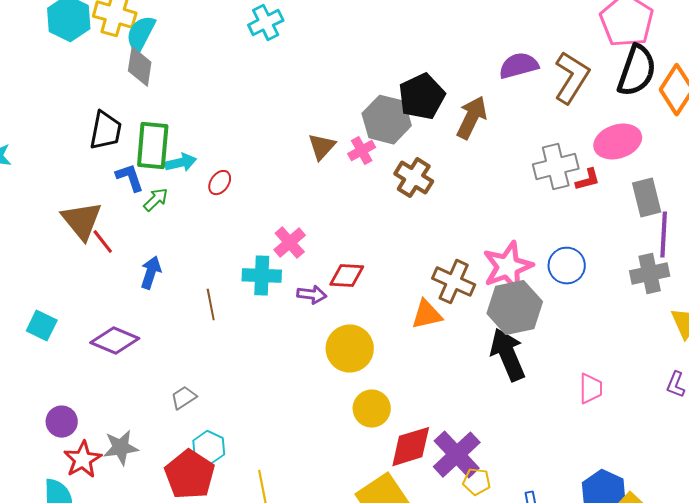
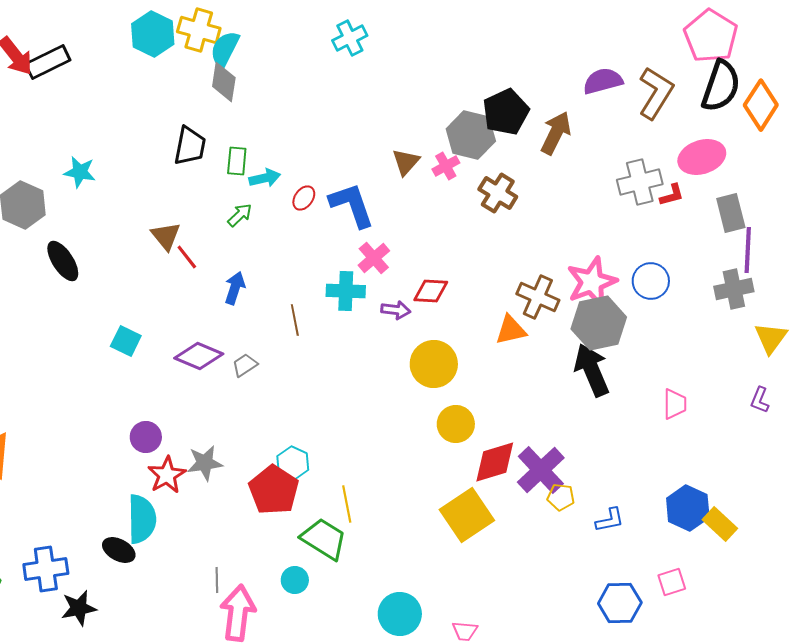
green rectangle: (153, 146) -> (237, 161), size x0.6
blue L-shape: (130, 178) -> (352, 205), moved, size x1.6
brown triangle: (82, 221) -> (166, 236), size x0.7
gray trapezoid: (184, 398) -> (245, 365), moved

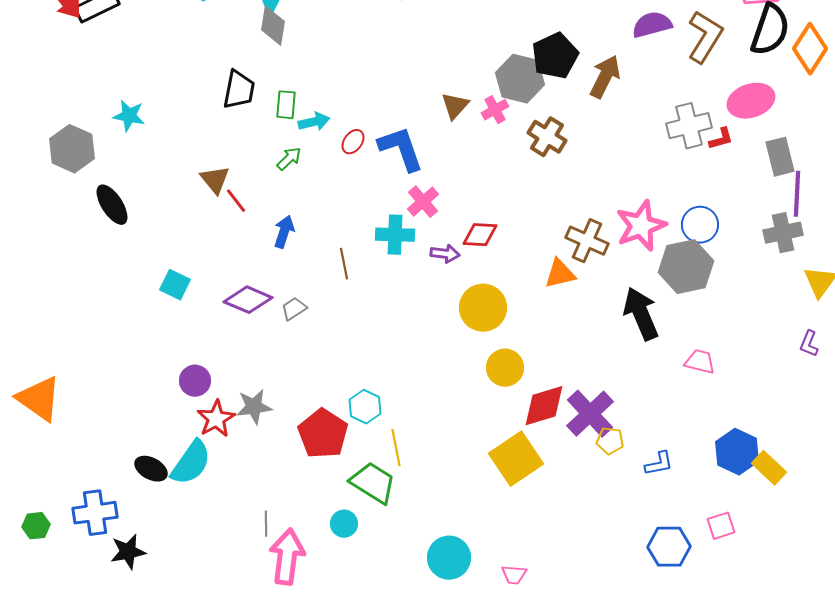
gray hexagon: (599, 323) -> (686, 267), moved
pink trapezoid: (675, 404) -> (700, 362), moved, turned -76
cyan hexagon: (293, 463) -> (365, 407), moved
cyan semicircle: (142, 519) -> (191, 463), turned 36
black ellipse: (119, 550) -> (151, 469), moved

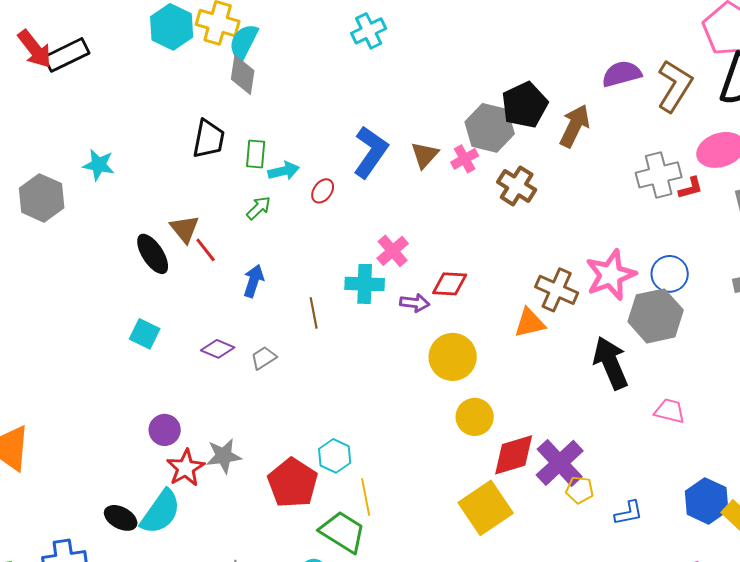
blue L-shape: (401, 149) -> (371, 152), moved, turned 54
black ellipse: (112, 205) -> (153, 254), moved
purple diamond: (248, 300) -> (218, 349), size x0.7

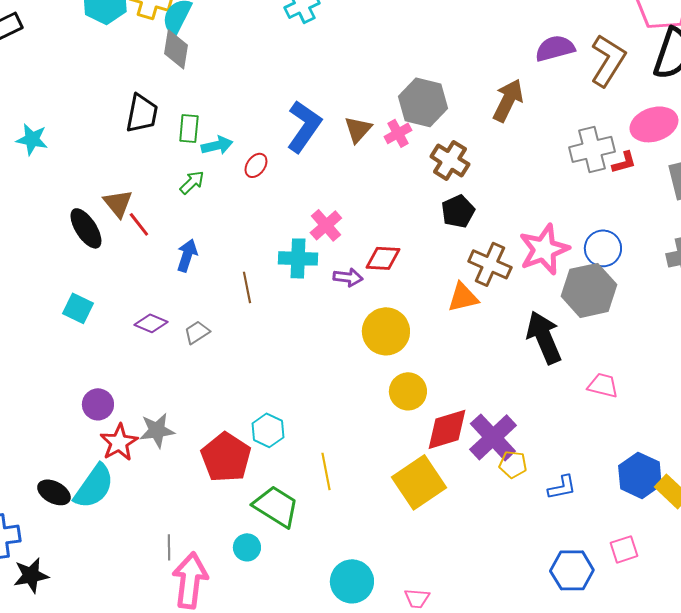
black pentagon: (525, 105) -> (458, 211), moved, size x0.7
yellow line: (366, 497) -> (326, 471), moved

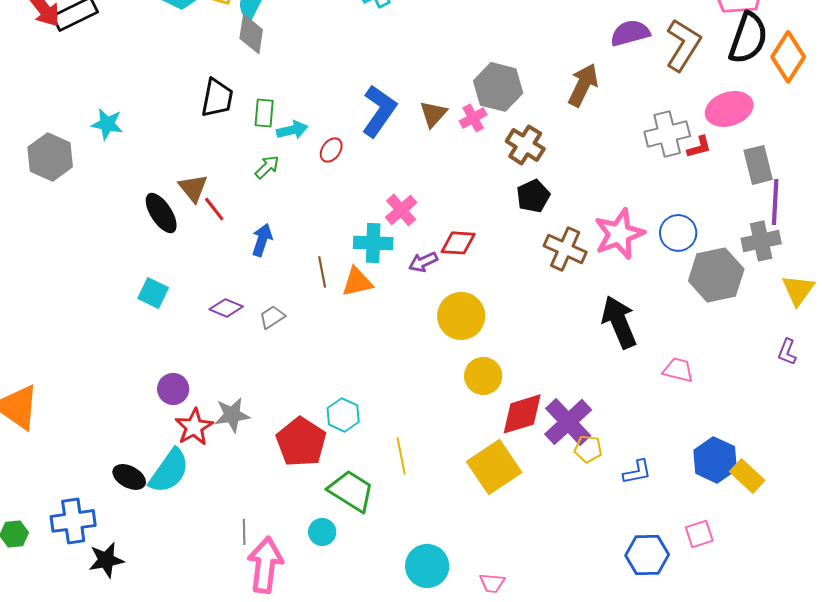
purple arrow: (348, 277) -> (423, 262), turned 148
gray hexagon: (589, 290) -> (716, 275), moved
orange triangle: (463, 297) -> (357, 282), moved

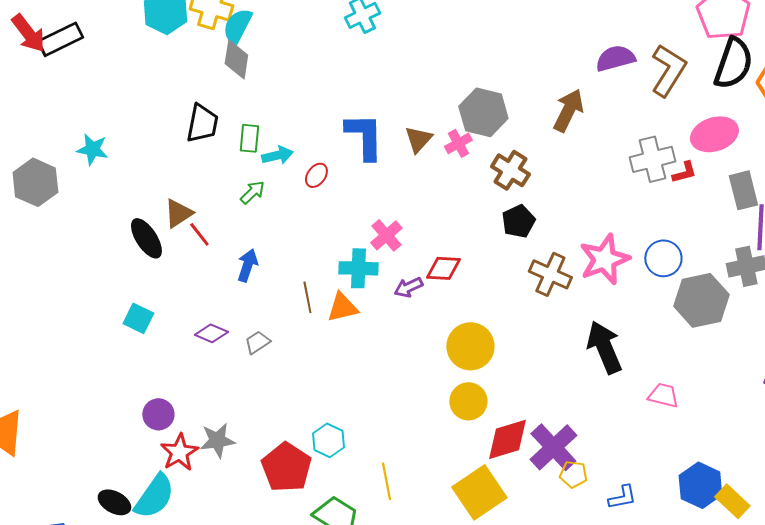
blue L-shape: (379, 111) -> (364, 136), turned -36
brown triangle: (193, 188) -> (178, 213), turned 36
yellow circle: (461, 316) -> (470, 346), moved

